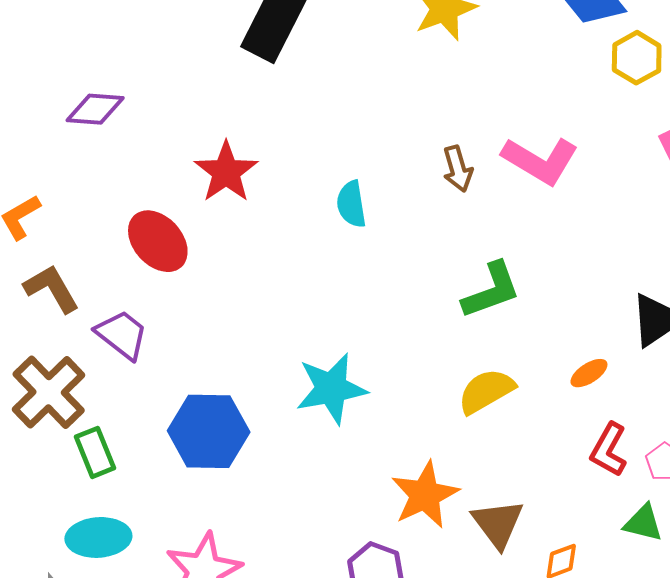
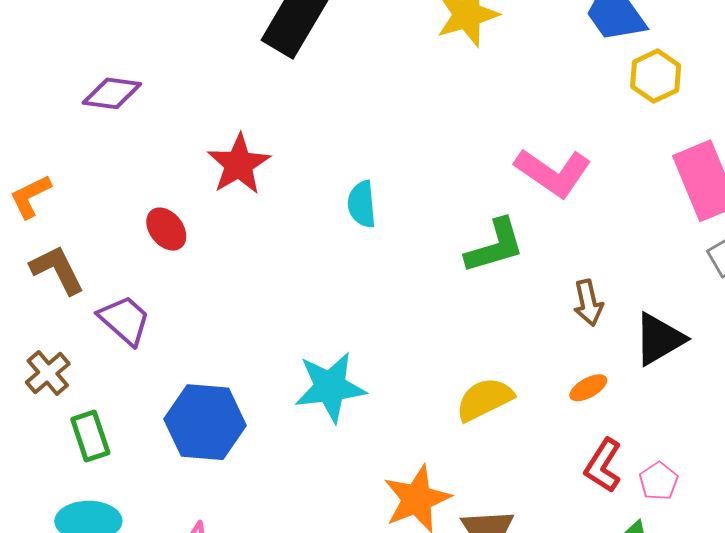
brown arrow: (458, 169) -> (588, 303), moved
red ellipse: (158, 241) -> (166, 229), size x0.7
green L-shape: (491, 290) -> (495, 246), moved
brown cross: (49, 392) -> (48, 373), size x0.6

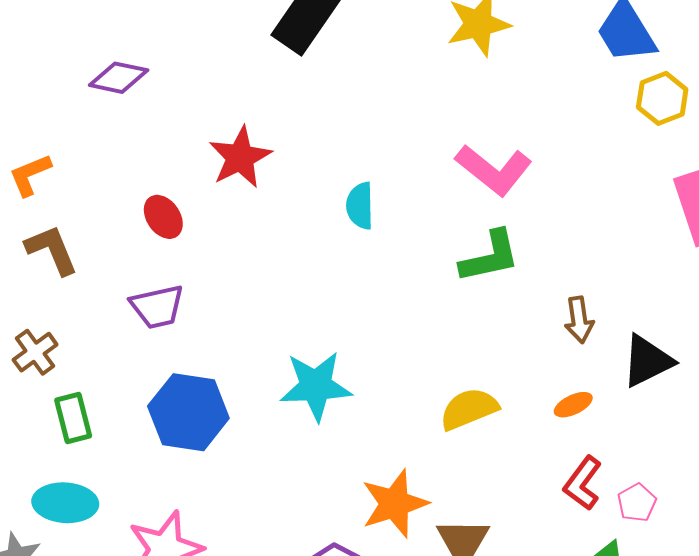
pink L-shape: (553, 173) -> (494, 170), moved
purple trapezoid: (124, 320) -> (157, 307), moved, turned 122

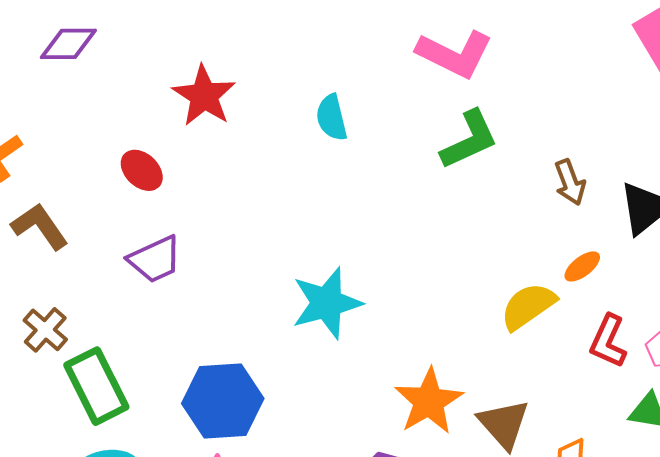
yellow semicircle: (469, 409) -> (528, 306), moved
blue hexagon: (188, 412) -> (223, 401), moved
green rectangle: (73, 418) -> (96, 386), size x1.5

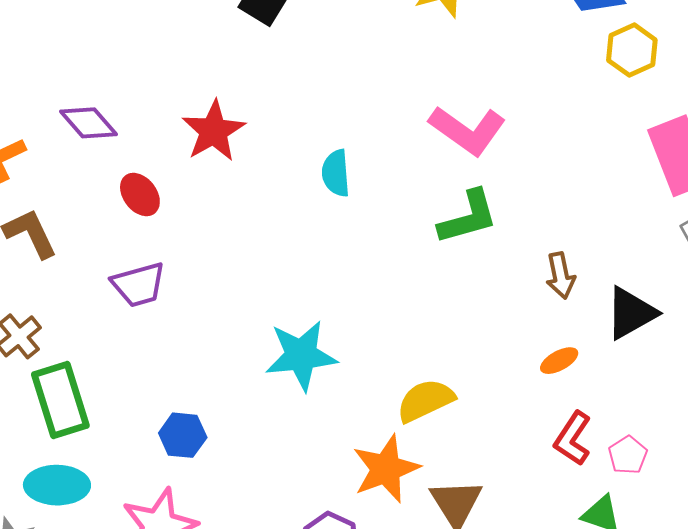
purple diamond: (68, 44) -> (88, 123), moved, turned 40
yellow semicircle: (528, 306) -> (425, 401), moved
blue hexagon: (223, 401) -> (183, 435), size x0.6

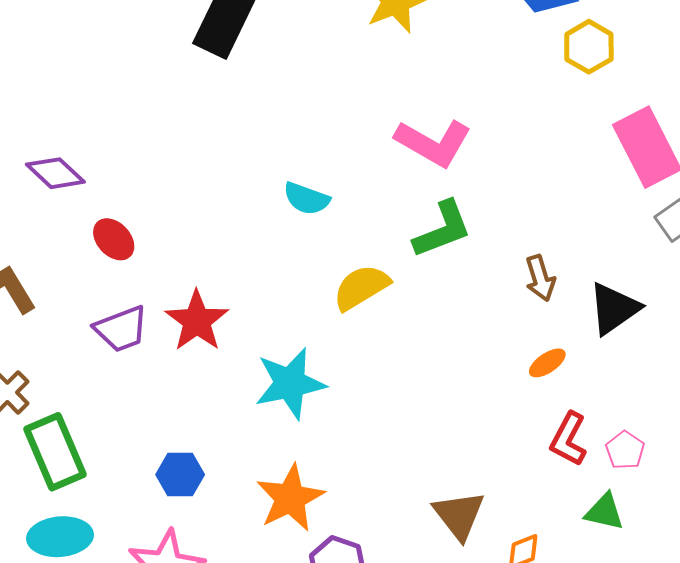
red star: (214, 131) -> (197, 321), moved
cyan semicircle: (336, 173) -> (306, 199), turned -60
yellow semicircle: (425, 401) -> (361, 287), moved
orange star: (386, 469) -> (290, 498), moved

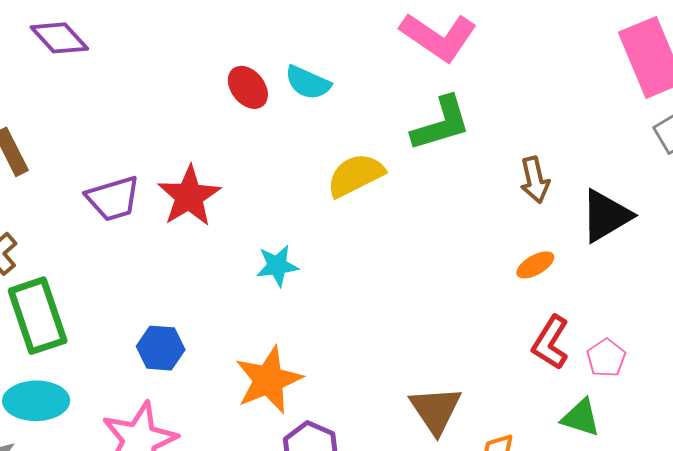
red ellipse: (114, 239) -> (248, 87), moved
cyan star: (290, 383) -> (277, 266), size x0.6

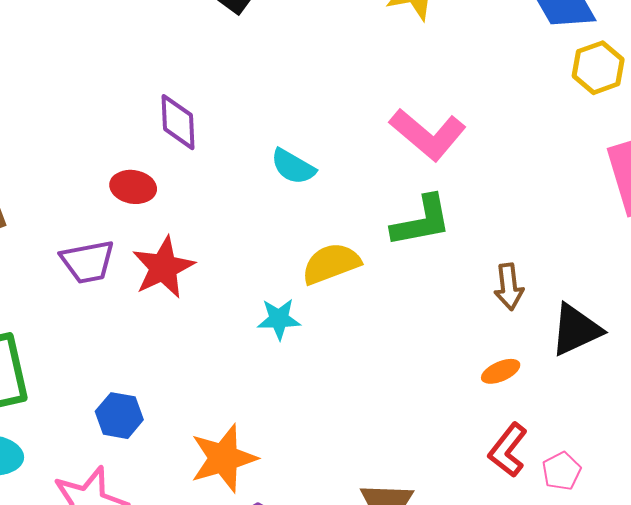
purple diamond: (59, 38) -> (178, 122), moved, turned 34
red ellipse: (248, 87) -> (133, 187), moved, turned -48
cyan star: (277, 266) -> (279, 319), moved

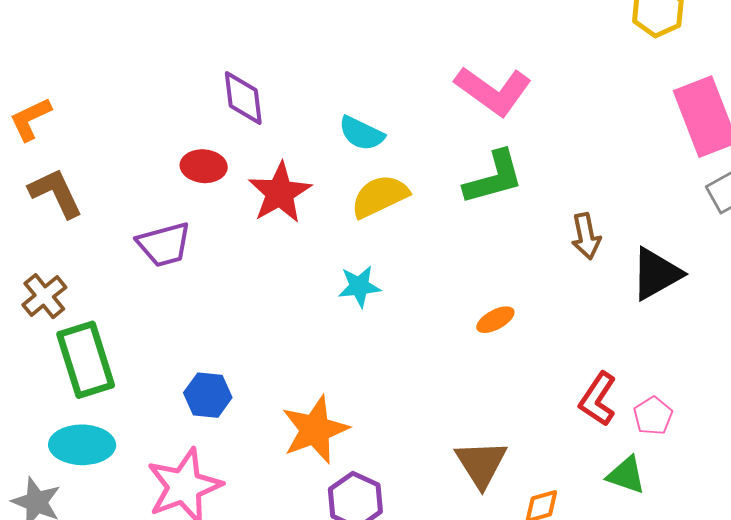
yellow semicircle: (331, 264) -> (380, 196), moved
red star: (163, 267) -> (280, 193), moved
orange ellipse: (501, 371) -> (495, 320), moved

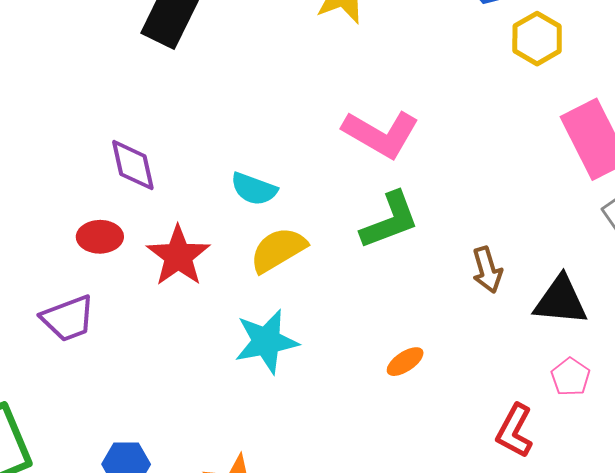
black triangle: (656, 274) -> (561, 301), turned 40
cyan star: (359, 286) -> (266, 341), size x1.5
pink pentagon: (653, 416) -> (570, 377), moved

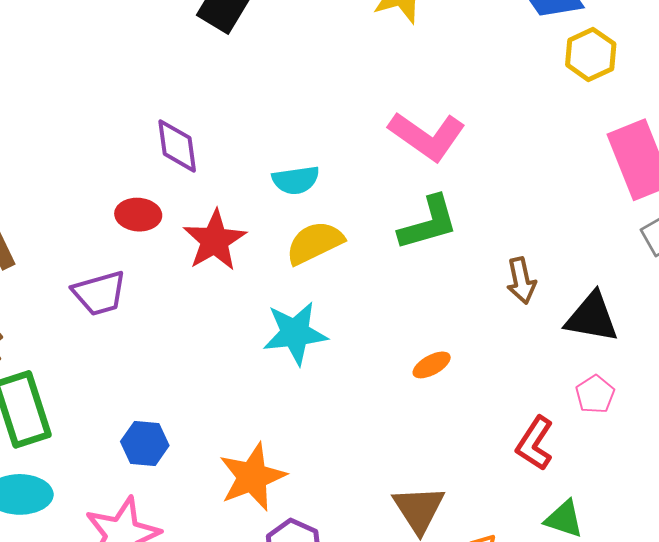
cyan semicircle: (254, 189) -> (296, 180), turned -33

